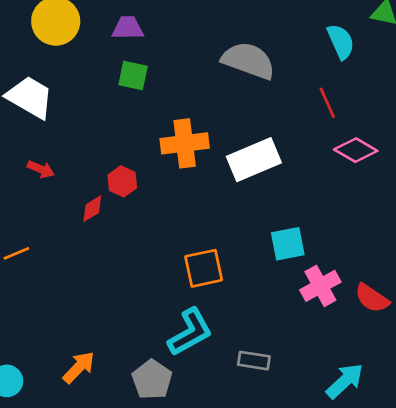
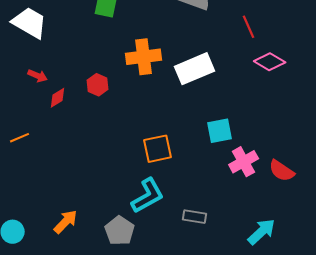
red diamond: (92, 209) -> (58, 98), moved

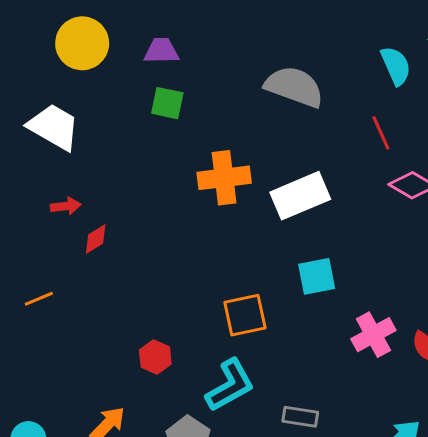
red arrow: (38, 76) -> (66, 206), turned -30
red hexagon: (98, 85) -> (155, 357), moved
cyan square: (220, 131) -> (317, 276), moved

